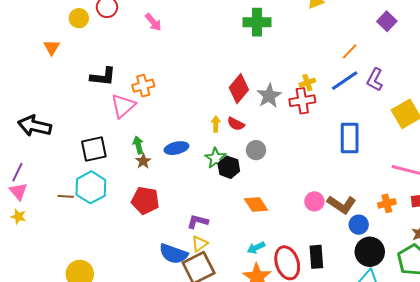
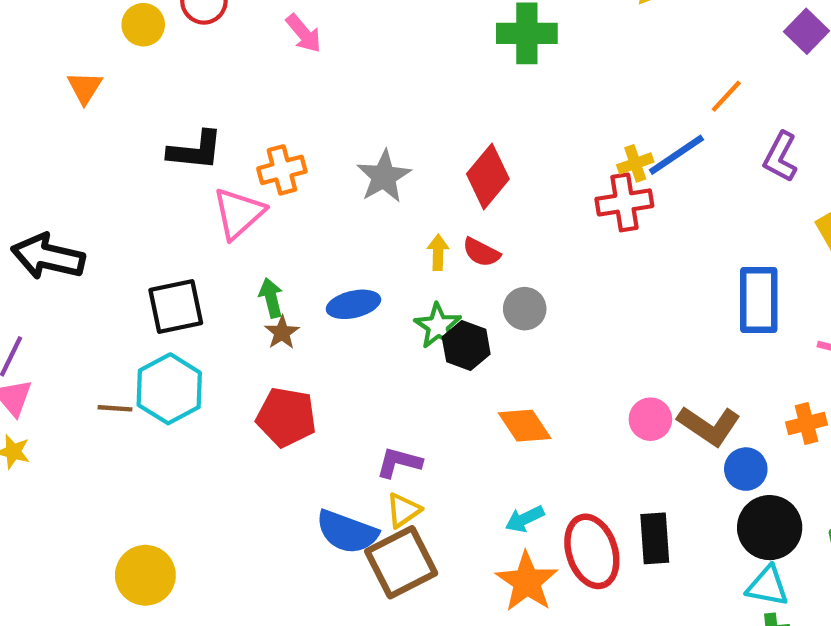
blue line: (345, 81) -> (676, 155), moved
gray star: (269, 96) -> (384, 176), moved
blue rectangle: (350, 138) -> (759, 300), moved

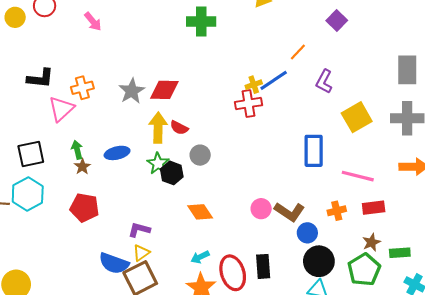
red diamond: (488, 176) -> (164, 90), moved, turned 52
yellow arrow: (438, 252) -> (158, 128), size x1.8

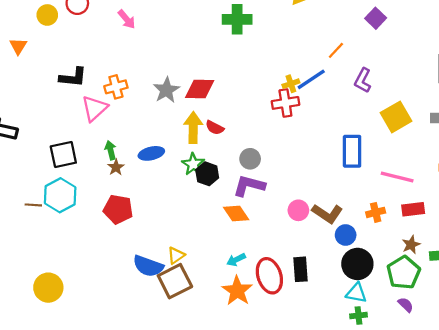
gray circle: (200, 155) -> (250, 159), moved
purple L-shape: (139, 230) -> (249, 186), moved, size x1.4

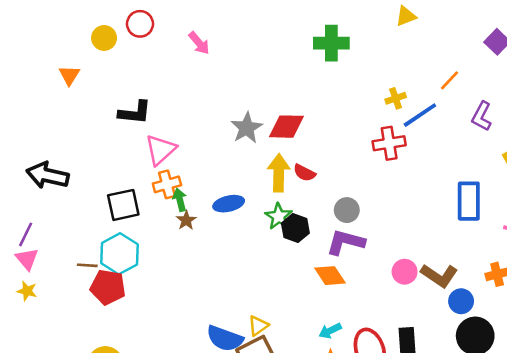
yellow cross: (291, 84) -> (396, 98), moved
orange cross: (116, 87) -> (167, 184), moved
red pentagon: (118, 209) -> (108, 287), moved

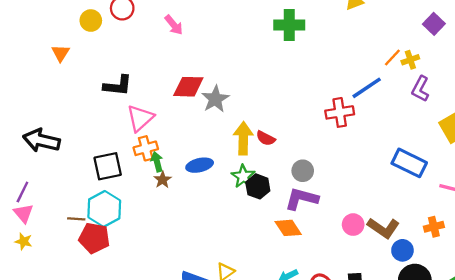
yellow cross: (396, 98) -> (410, 60), moved
red diamond: (286, 127) -> (188, 87), moved
blue rectangle: (469, 201) -> (409, 163), turned -64

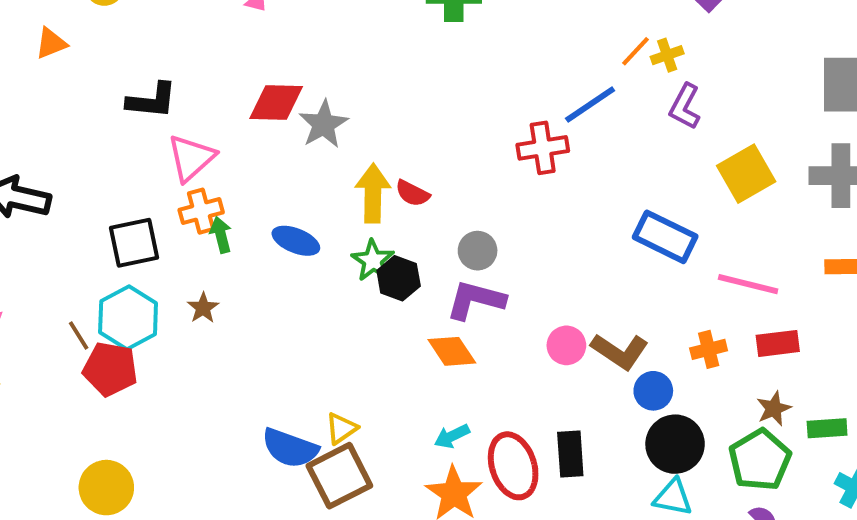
orange triangle: (61, 53) -> (51, 43), turned 36
blue ellipse: (200, 165) -> (296, 241), turned 35
brown star: (163, 180) -> (203, 308), moved
brown line: (76, 219) -> (79, 336), turned 54

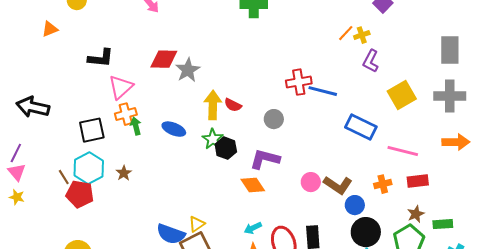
blue line: (590, 104) -> (323, 91), moved, turned 48
gray circle: (478, 251) -> (274, 119), moved
brown star: (203, 308) -> (124, 173), moved

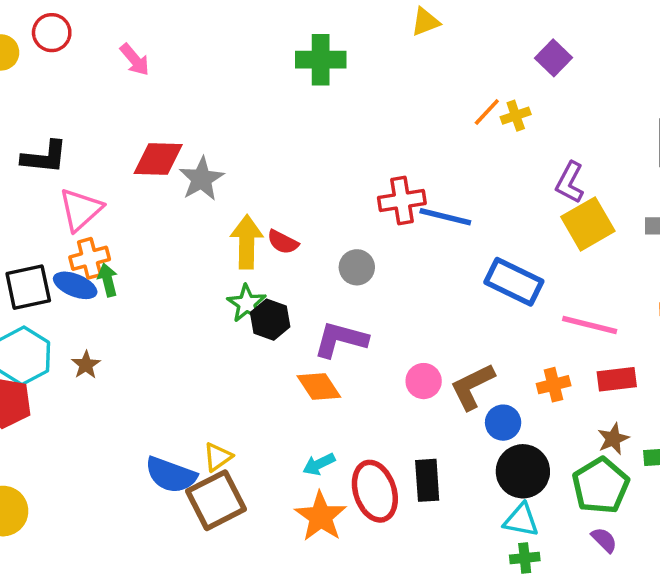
purple L-shape: (371, 61) -> (570, 182), moved
blue ellipse: (174, 129) -> (75, 285), moved
brown L-shape: (338, 185) -> (472, 386), turned 120

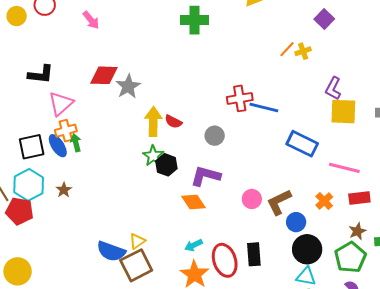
yellow square: (588, 224) -> (343, 112), turned 32
blue ellipse: (75, 285) -> (58, 146), turned 35
orange cross: (554, 385) -> (324, 201), turned -30

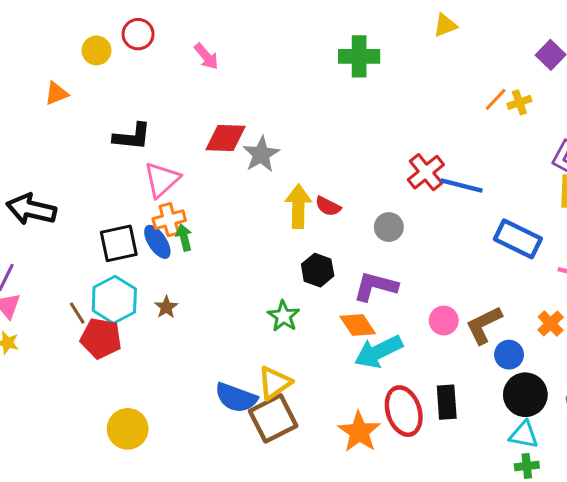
red cross: (240, 98) -> (426, 172), turned -30
green star: (153, 156) -> (283, 316), moved
yellow triangle: (137, 241) -> (275, 383), size x1.4
cyan arrow: (193, 245) -> (378, 352), moved, size x1.8
yellow circle: (18, 271) -> (128, 429), moved

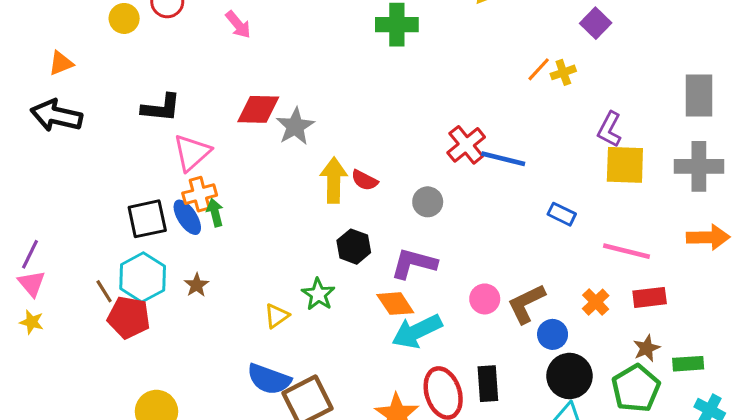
orange triangle: (56, 93) -> (61, 63), moved
black arrow: (31, 209) -> (56, 116), moved
blue rectangle: (518, 239) -> (562, 214), size x0.6
yellow triangle: (275, 383) -> (277, 316), moved, size x0.7

